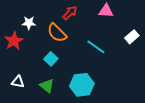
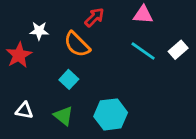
cyan line: (96, 47) -> (143, 51), moved

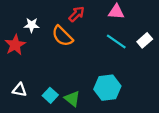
cyan square: (69, 79) -> (50, 95), moved
cyan hexagon: (111, 114) -> (107, 88), moved
green triangle: (63, 116) -> (72, 99), moved

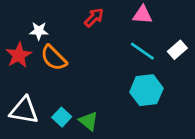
orange semicircle: (62, 36) -> (54, 58), moved
cyan hexagon: (107, 88) -> (146, 90), moved
white triangle: (20, 90) -> (24, 110), size x1.6

